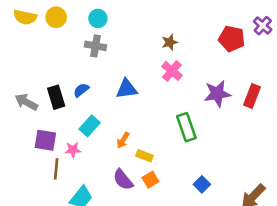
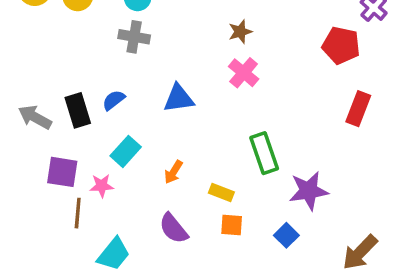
red pentagon: (232, 39) -> (341, 45), moved
purple star: (217, 94) -> (309, 191), moved
yellow rectangle: (144, 156) -> (221, 192), moved
orange square: (150, 180) -> (232, 225), moved, turned 35

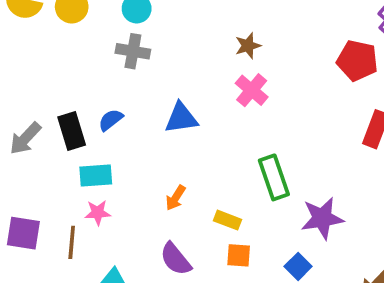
gray arrow: (35, 117) -> (25, 138), turned -76
cyan rectangle: (126, 151) -> (96, 176), moved, turned 44
purple square: (62, 172) -> (23, 233), moved

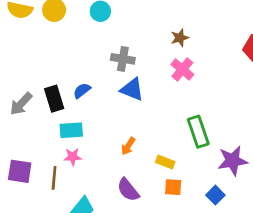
gray cross: (133, 51) -> (123, 59), moved
blue triangle: (181, 118) -> (132, 89), turned 30

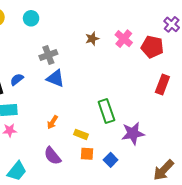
gray cross: (123, 59) -> (48, 55), turned -30
pink cross: (182, 69) -> (124, 39), moved
blue square: (215, 195) -> (111, 160), moved

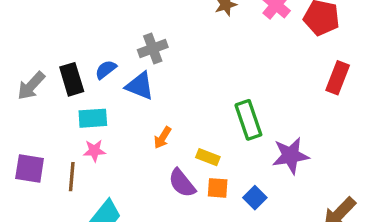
gray cross: (48, 55) -> (153, 49), moved
blue triangle: (56, 78) -> (140, 86), moved
purple semicircle: (52, 156) -> (182, 183), moved

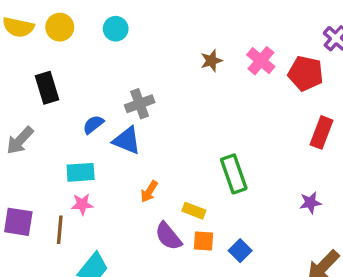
black rectangle: (72, 79) -> (47, 88), moved
purple star: (291, 156) -> (310, 203), moved, size x0.6

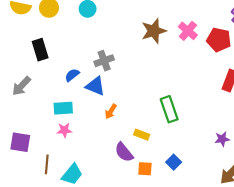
brown star: (211, 61) -> (154, 31), size x1.6
orange arrow: (149, 191) -> (111, 111), moved
purple star: (310, 203) -> (222, 139), moved
brown line: (60, 230) -> (47, 164), moved
orange square: (203, 241) -> (145, 169), moved

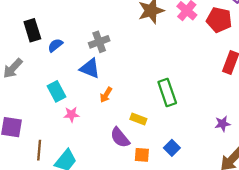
blue semicircle: (72, 75) -> (55, 45), moved
cyan rectangle: (63, 108) -> (56, 91), turned 66
pink star: (64, 130) -> (71, 114), moved

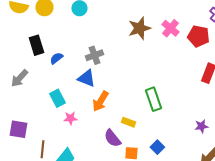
orange arrow: (106, 95) -> (100, 101), size x1.5

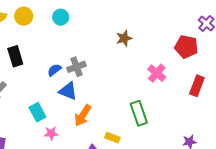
brown star: (139, 28) -> (124, 38), size x0.7
pink cross: (170, 28) -> (157, 73), moved
blue semicircle: (56, 58) -> (54, 70), moved

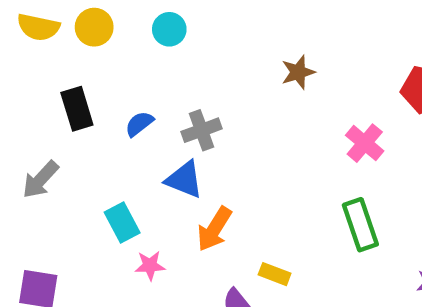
blue semicircle: (54, 70) -> (139, 124), moved
green rectangle: (139, 113) -> (360, 225), moved

